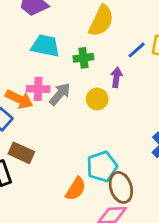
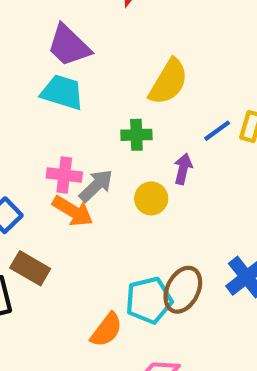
cyan trapezoid: (45, 46) -> (62, 92), moved
orange arrow: (19, 99) -> (73, 211), moved
brown ellipse: (121, 187) -> (183, 290), moved, turned 40

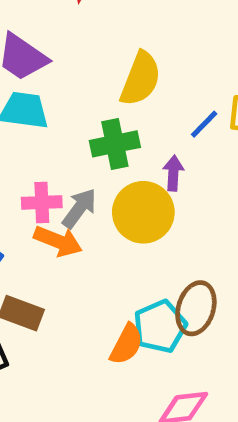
green cross: (136, 135) -> (115, 144), size x1.4
yellow circle: (151, 198) -> (143, 212), size x1.6
orange semicircle: (106, 330) -> (126, 344), moved

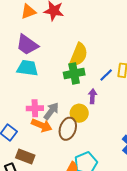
green cross: (115, 144) -> (74, 74), moved
yellow circle: (143, 212) -> (79, 113), size x0.7
brown ellipse: (196, 308) -> (68, 129), moved

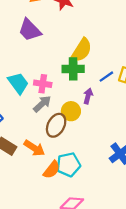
cyan trapezoid: (28, 68) -> (18, 83), moved, turned 35
pink cross: (35, 108) -> (43, 84), moved
orange arrow: (42, 125) -> (34, 148), moved

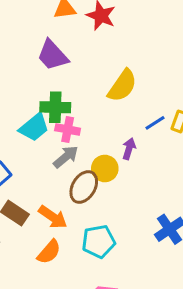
green cross: (73, 69) -> (55, 107), moved
cyan trapezoid: (18, 83) -> (34, 127), turned 85
orange semicircle: (52, 170) -> (49, 252), moved

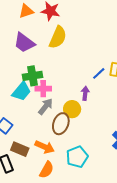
yellow semicircle: (122, 86) -> (58, 37), moved

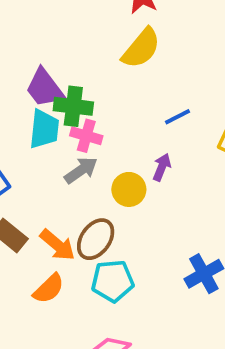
purple trapezoid: (24, 43) -> (45, 88), moved
blue line: (99, 73) -> (177, 117), moved
cyan trapezoid: (21, 91) -> (44, 129), turned -50
brown ellipse: (61, 124) -> (96, 239), moved

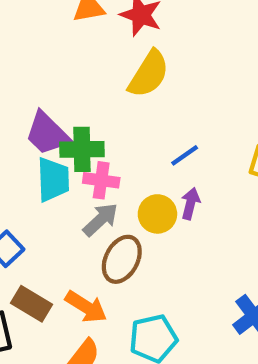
blue line: (177, 117) -> (185, 155), moved
yellow circle: (129, 189) -> (157, 214), moved
brown ellipse: (96, 239) -> (122, 259), moved

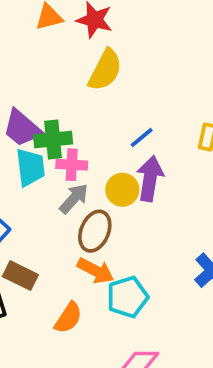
purple arrow: (190, 204) -> (150, 178), size x1.6
orange arrow: (86, 307) -> (96, 271), moved

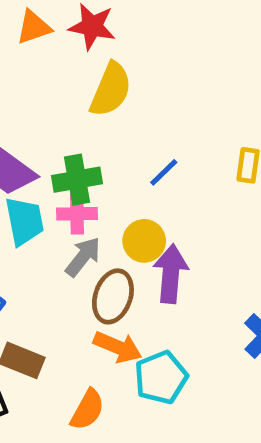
green cross: (53, 139) -> (77, 180), moved
purple arrow: (150, 178) -> (171, 274), moved

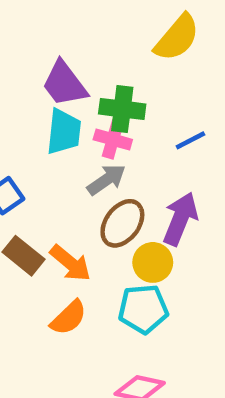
blue line: (164, 172) -> (190, 140), moved
yellow circle: (144, 241) -> (153, 262), moved
orange arrow: (118, 347) -> (70, 263), moved

